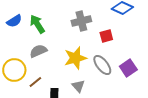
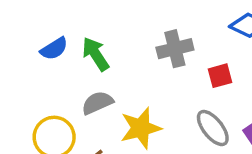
yellow star: (75, 58) -> (141, 128), moved

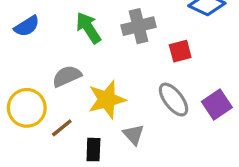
green arrow: (96, 54) -> (88, 28), moved

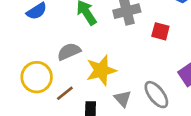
red square: (180, 51) -> (160, 31), turned 30
gray ellipse: (174, 100) -> (156, 95), moved

